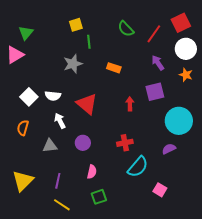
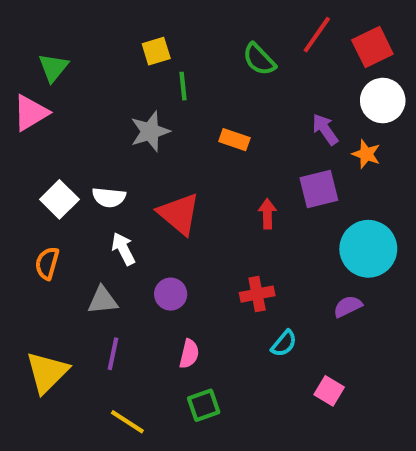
red line: (154, 34) -> (317, 35), moved
orange star: (186, 75) -> (366, 154), moved
cyan semicircle: (138, 167) -> (284, 343), size x0.6
purple line: (58, 181) -> (113, 354), moved

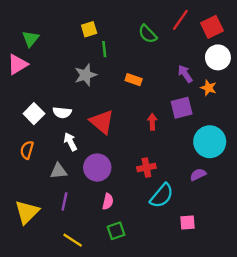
purple circle: (171, 294) -> (97, 168), size x1.5
cyan semicircle: (284, 343) -> (162, 196), size x1.6
pink square: (329, 391) -> (187, 223), turned -35

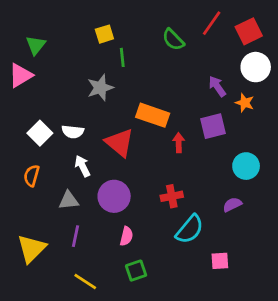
orange rectangle: (134, 80) -> (153, 115), moved, size x1.6
cyan circle: (210, 142) -> (246, 166), size x0.7

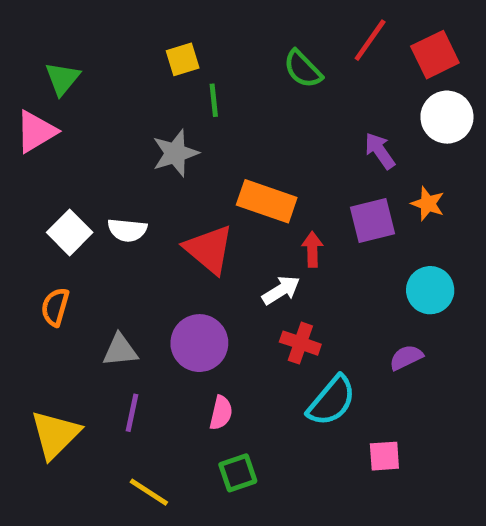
orange star: (245, 103) -> (428, 204), moved
white arrow: (82, 166) -> (281, 290), moved, turned 85
red cross: (172, 196) -> (300, 343), turned 30

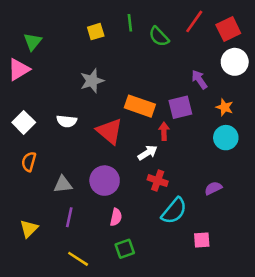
green line: (214, 100) -> (130, 23), moved
purple square: (372, 220) -> (180, 107), moved
white square: (70, 232) -> (24, 122), moved
cyan circle: (430, 290) -> (226, 138), moved
yellow triangle: (55, 434) -> (29, 229), size x0.7

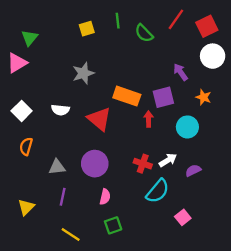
cyan circle: (226, 138) -> (187, 127), moved
white arrow: (148, 153) -> (168, 160), moved
pink square: (202, 240) -> (183, 217), turned -35

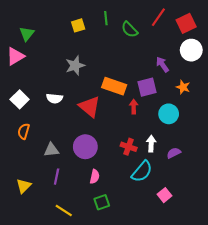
white arrow: (168, 160) -> (151, 144), turned -56

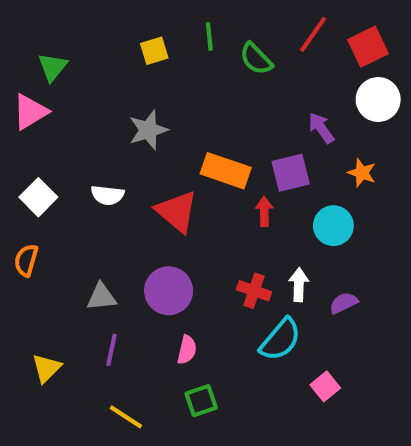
orange semicircle: (24, 131) -> (26, 260), moved

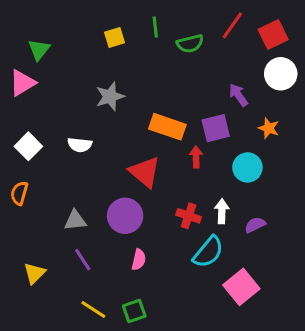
green semicircle: (256, 59) -> (190, 44), turned -60
red triangle: (177, 211) -> (145, 172), moved
purple line: (112, 350) -> (83, 260), turned -45
pink square: (325, 386) -> (241, 287), size x1.6
green square: (201, 401) -> (134, 311), moved

